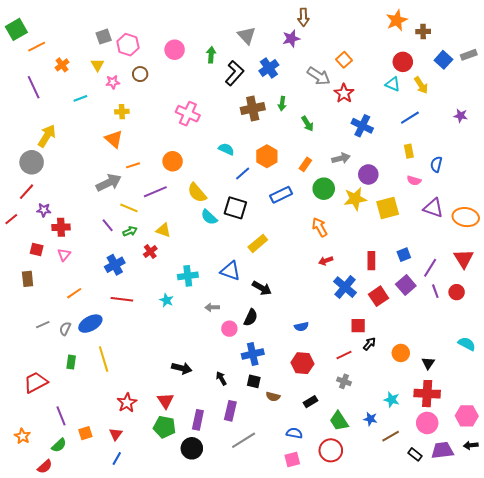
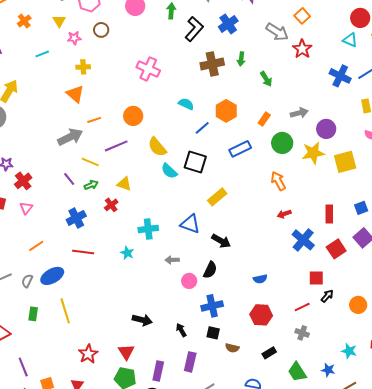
blue cross: (362, 126) -> (340, 76), moved
red cross: (61, 227) -> (23, 181), turned -36

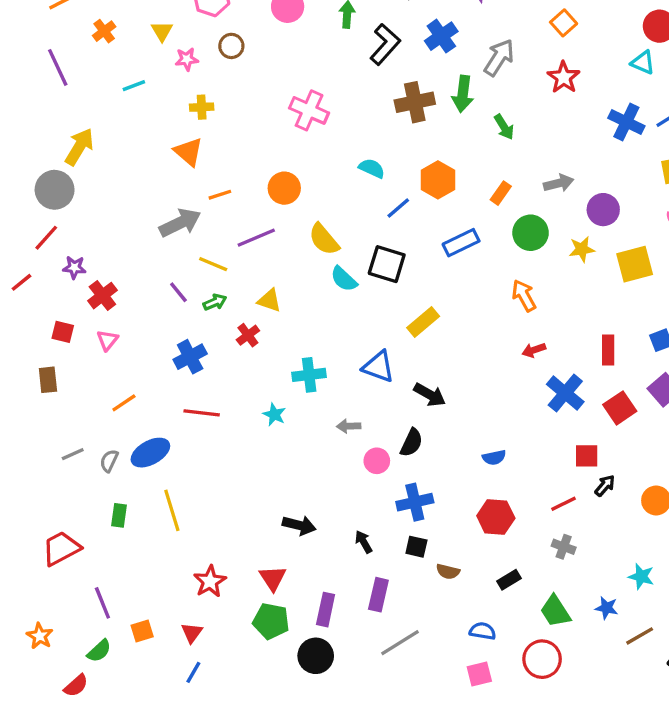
gray arrow: (277, 32) -> (499, 58), moved, turned -90
green arrow: (241, 59) -> (463, 94), size x1.5
yellow star: (313, 153) -> (582, 249), size x0.7

